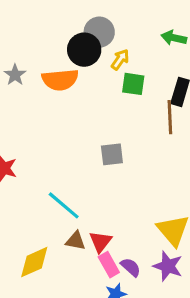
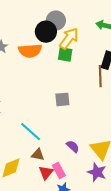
yellow arrow: (120, 59) -> (69, 38), size x1.6
green square: (133, 84) -> (65, 54), moved
red triangle: (100, 242) -> (46, 173), moved
purple semicircle: (131, 267) -> (73, 146), moved

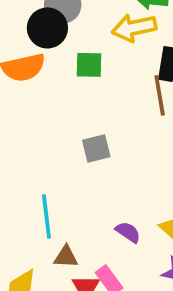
yellow arrow: (69, 38) -> (134, 28), moved, turned -130
cyan line: (31, 132) -> (46, 217), turned 50

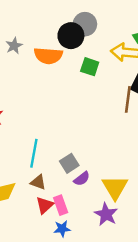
gray square: (96, 149) -> (69, 163), moved, turned -36
purple semicircle: (128, 232) -> (82, 179), turned 91

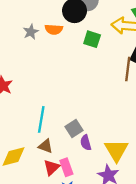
gray star: (14, 46) -> (31, 32), moved
orange semicircle: (48, 56) -> (54, 29), size x0.7
purple semicircle: (82, 179) -> (86, 143), turned 112

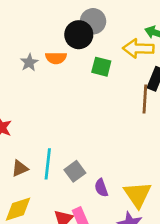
gray square: (74, 129) -> (75, 171), moved
brown triangle: (46, 146) -> (20, 168), moved, turned -40

